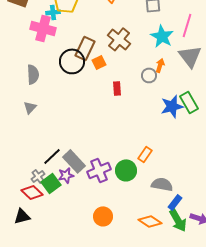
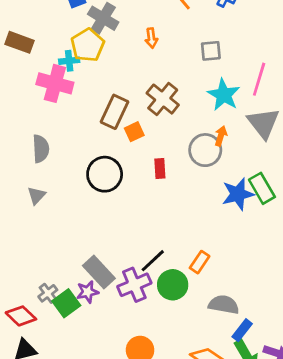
black circle: (72, 61) -> (105, 174), moved
gray circle: (149, 75) -> (205, 150), size x1.5
black line: (52, 156) -> (153, 261), moved
red diamond: (32, 192) -> (21, 316), moved

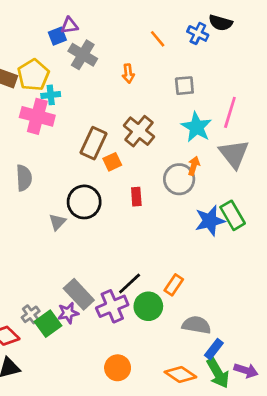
yellow pentagon: (88, 45) -> (33, 75), moved
gray triangle: (37, 195) -> (57, 222), moved

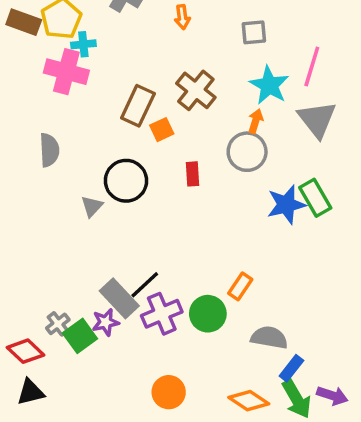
orange arrow: (194, 166) -> (256, 121), moved
black line: (130, 284) -> (145, 285), moved

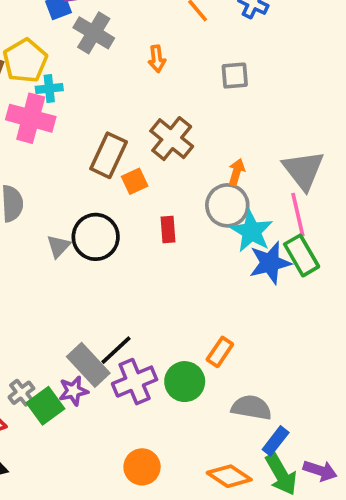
pink line: (312, 66) -> (298, 215), moved, turned -30
cyan star: (269, 85) -> (251, 231), moved
gray triangle: (92, 206) -> (59, 246), moved

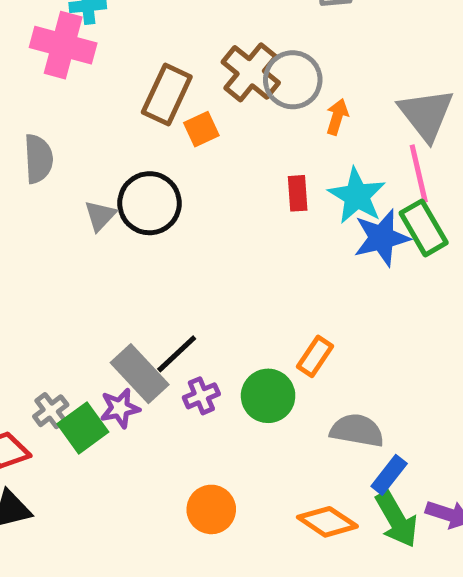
gray circle: (227, 205) -> (293, 80), moved
red rectangle: (168, 229) -> (298, 193), moved
purple cross: (135, 382) -> (201, 396), size x0.6

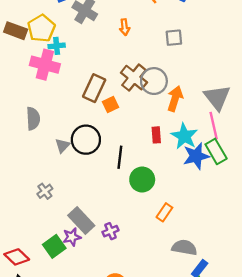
orange arrow: (337, 117) -> (175, 99), size x1.5
black line: (177, 354) -> (120, 157), moved, turned -40
green circle: (268, 396) -> (142, 180), moved
gray cross: (51, 411) -> (45, 191), moved

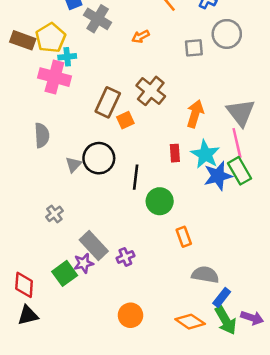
orange arrow: (125, 27) -> (141, 36), turned 70
gray circle: (154, 81) -> (227, 34), moved
orange rectangle: (164, 212) -> (184, 237), turned -54
red diamond: (17, 257) -> (24, 285), turned 50

